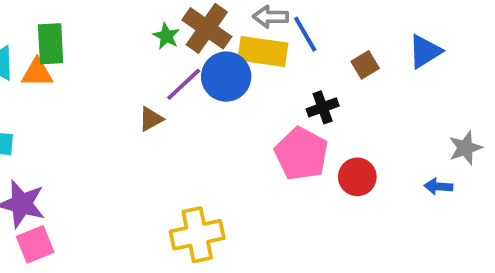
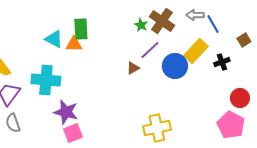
yellow rectangle: (263, 51) -> (196, 51), moved, turned -55
blue circle: (226, 77) -> (175, 66), moved
pink pentagon: (301, 154) -> (231, 125), moved

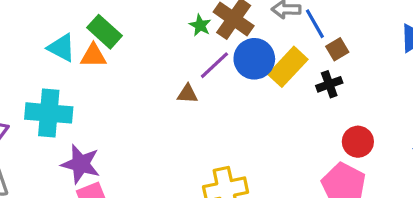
green rectangle: (81, 29) -> (105, 32), turned -45
brown square: (244, 40) -> (337, 49), moved
blue circle: (175, 66) -> (254, 59), moved
brown triangle: (133, 68) -> (187, 94), turned 32

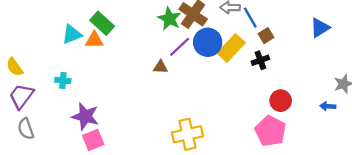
green star: (200, 25) -> (169, 19), size x1.5
cyan triangle: (61, 48) -> (72, 34), turned -50
cyan cross: (49, 113) -> (63, 80), size x0.5

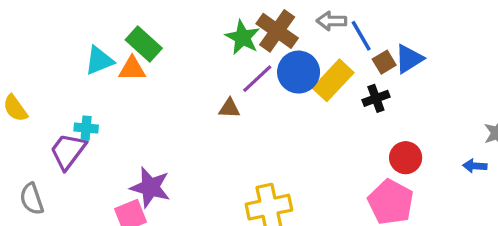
blue triangle: (320, 28) -> (409, 59), moved
purple trapezoid: (21, 96) -> (68, 151), moved
purple star: (85, 116) -> (150, 187), moved

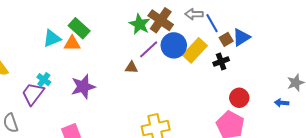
cyan cross: (86, 128) -> (44, 80), turned 32
purple star: (150, 187) -> (83, 87), moved, turned -30

